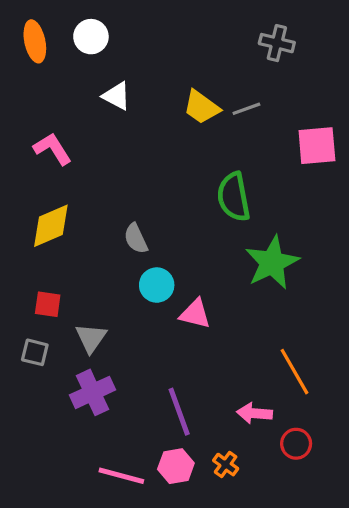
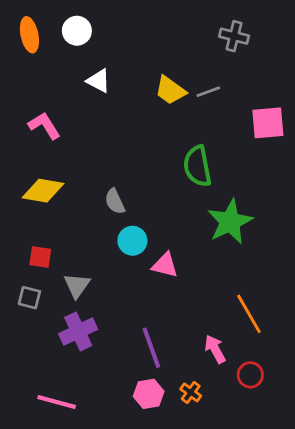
yellow diamond: (51, 226) -> (43, 191), turned 33
pink arrow: (254, 413) -> (215, 349), turned 56
pink line: (121, 476) -> (57, 402), moved

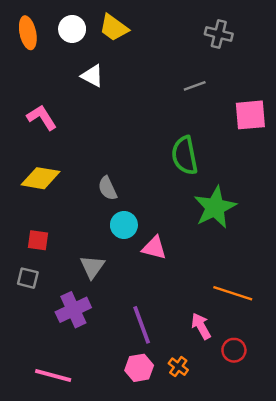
yellow trapezoid: (170, 90) -> (114, 28), moved
gray triangle: (77, 285) -> (92, 267), moved
orange line: (249, 314) -> (233, 293), turned -42

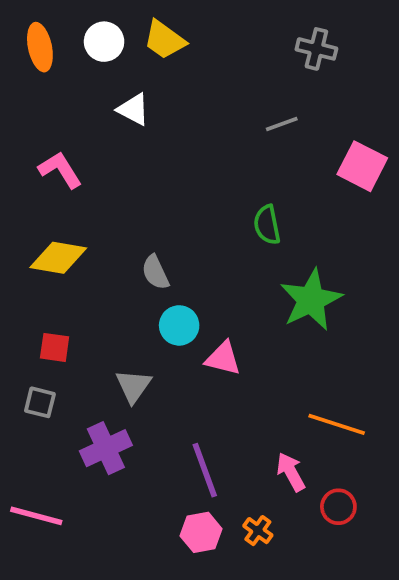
pink square: (250, 115) -> (362, 166), turned 32
green semicircle: (185, 155) -> (267, 225), size x0.7
pink line: (53, 375) -> (36, 516), moved

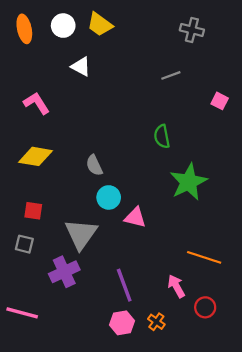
pink square: (362, 166) -> (220, 101), size x0.6
gray triangle: (133, 386) -> (81, 234), size x1.5

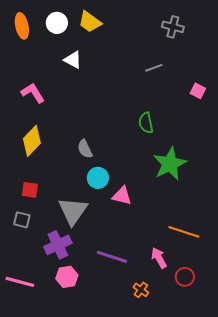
yellow diamond: (35, 156) -> (32, 141), turned -56
purple line: (124, 285) -> (112, 257), turned -52
pink hexagon: (122, 323) -> (67, 277), moved

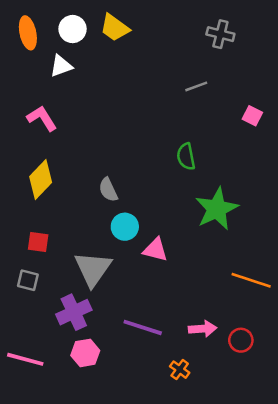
white triangle: (73, 60) -> (61, 66), moved, turned -48
orange line: (184, 232) -> (251, 280), moved
pink arrow: (159, 258) -> (203, 329), turned 115
red circle: (185, 277) -> (241, 340), moved

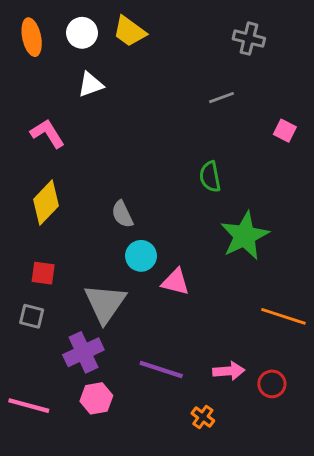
white triangle: (61, 66) -> (91, 85), moved

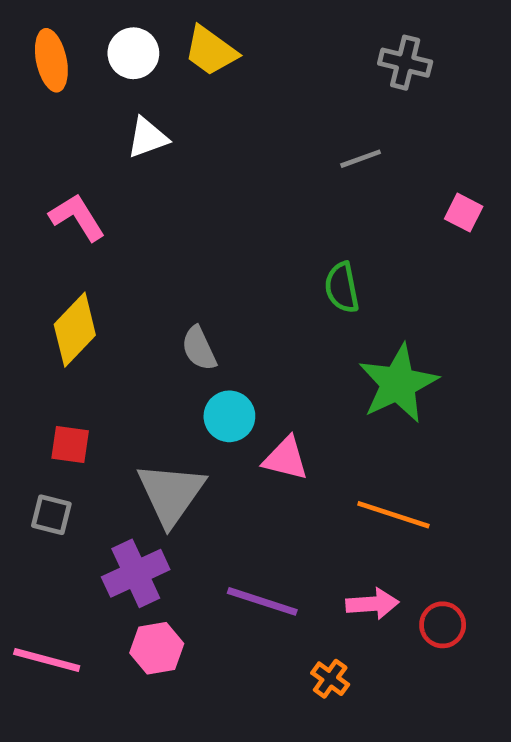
orange line: (283, 316) -> (393, 515), moved

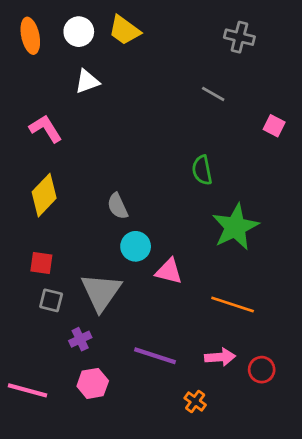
gray line: (361, 159) -> (213, 94), turned 50
gray square: (51, 515) -> (51, 300), moved
purple cross: (136, 573) -> (80, 339), size x0.6

